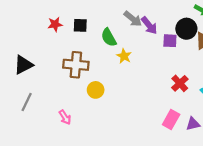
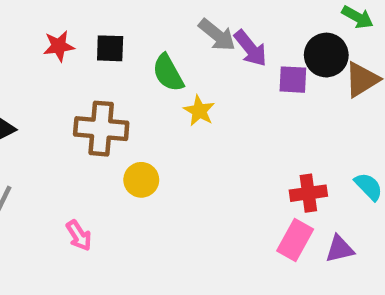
red cross: (180, 83) -> (308, 193), moved, turned 35

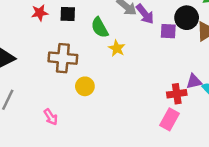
purple triangle: (340, 249) -> (194, 81), moved

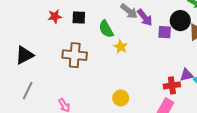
yellow circle: (85, 86) -> (121, 98), moved

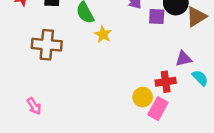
purple triangle: (187, 75) -> (183, 59), moved
yellow circle: (121, 98) -> (143, 97), moved

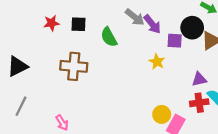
yellow star: (103, 34) -> (157, 62), moved
red cross: (166, 82) -> (199, 103), moved

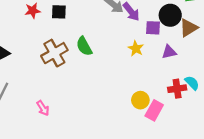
green semicircle: (109, 37) -> (84, 46), moved
brown cross: (74, 66) -> (54, 53), turned -35
purple triangle: (199, 79) -> (169, 52), moved

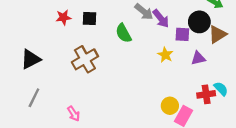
green semicircle: (84, 46) -> (123, 33), moved

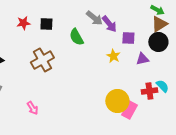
black circle: (199, 22) -> (158, 42), moved
brown triangle: (217, 34) -> (159, 24), moved
yellow circle: (170, 106) -> (117, 101), size x1.5

